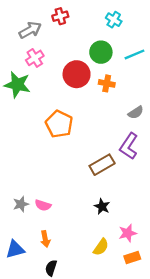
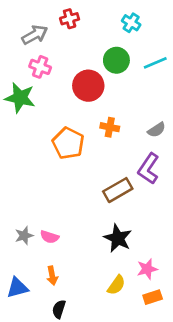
pink cross: (35, 58) -> (40, 67), turned -36
orange cross: (107, 83) -> (110, 127), moved
black star: (102, 206) -> (118, 238), size x1.5

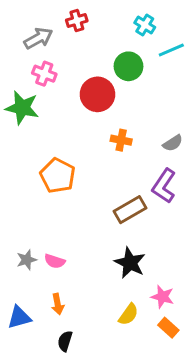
cyan line: (155, 63) -> (171, 50), moved
orange pentagon: (68, 143) -> (58, 176), moved
pink star: (147, 269) -> (162, 297), turned 30
orange rectangle: (153, 297) -> (168, 328), turned 60

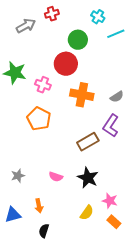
green circle: (128, 66) -> (78, 40), moved
pink cross: (44, 74) -> (43, 85), moved
orange cross: (121, 140) -> (82, 95), size x1.6
pink semicircle: (55, 261) -> (56, 177), moved

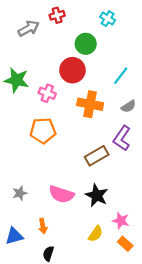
cyan line: (116, 34) -> (121, 76), moved, turned -30
orange pentagon: (39, 119) -> (43, 131), turned -30
pink semicircle: (56, 177) -> (61, 194), size x1.6

